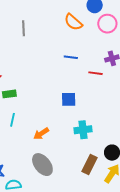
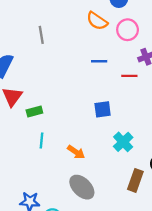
pink circle: (107, 24) -> (128, 30), moved
cyan cross: (83, 130) -> (123, 142), turned -30
orange arrow: (41, 134) -> (76, 152), turned -105

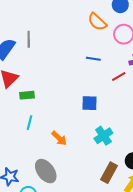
gray line: (41, 35) -> (29, 39), moved
red line: (129, 76) -> (119, 76), turned -40
gray ellipse: (82, 187) -> (46, 171), moved

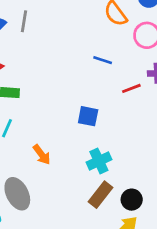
brown rectangle: (109, 173) -> (100, 195), moved

